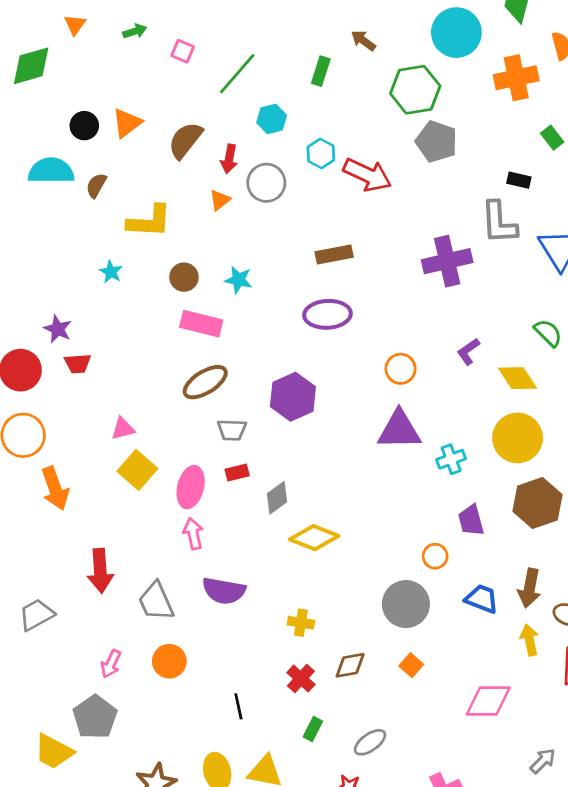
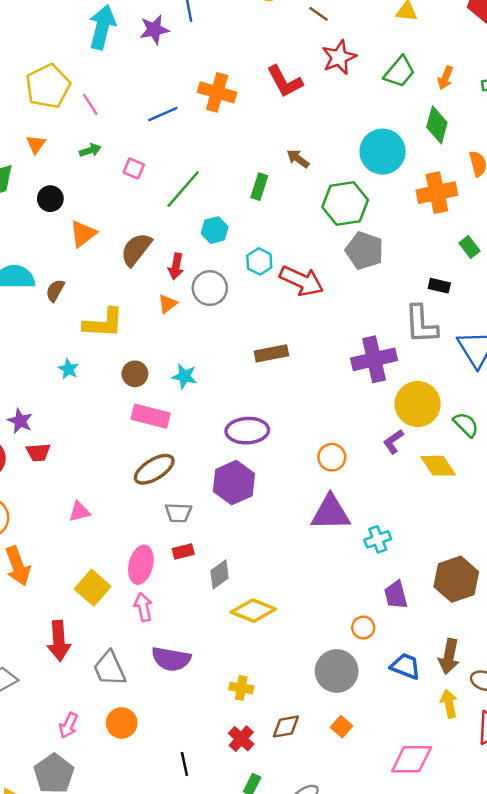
black circle: (84, 126) -> (50, 199), moved
purple ellipse: (327, 314) -> (247, 431), moved
yellow circle: (518, 438) -> (418, 404), moved
yellow square: (137, 470) -> (93, 588), moved

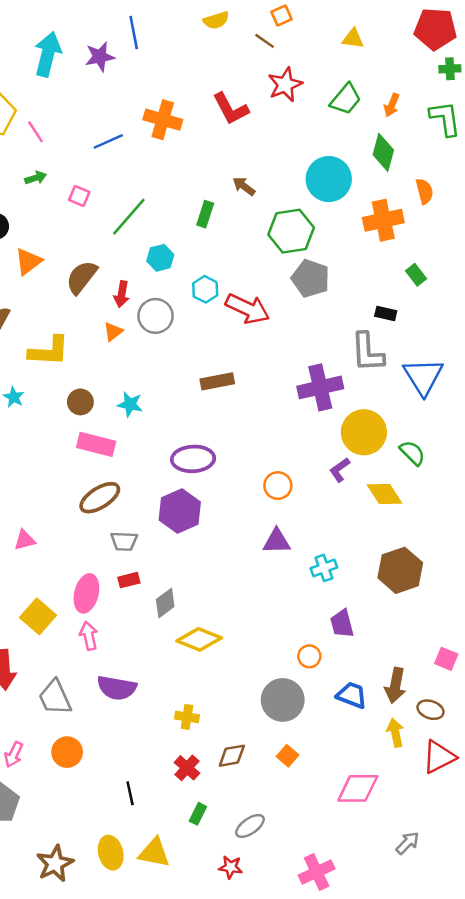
purple triangle: (331, 513) -> (277, 541), size x0.7
brown hexagon: (456, 579) -> (400, 570), moved

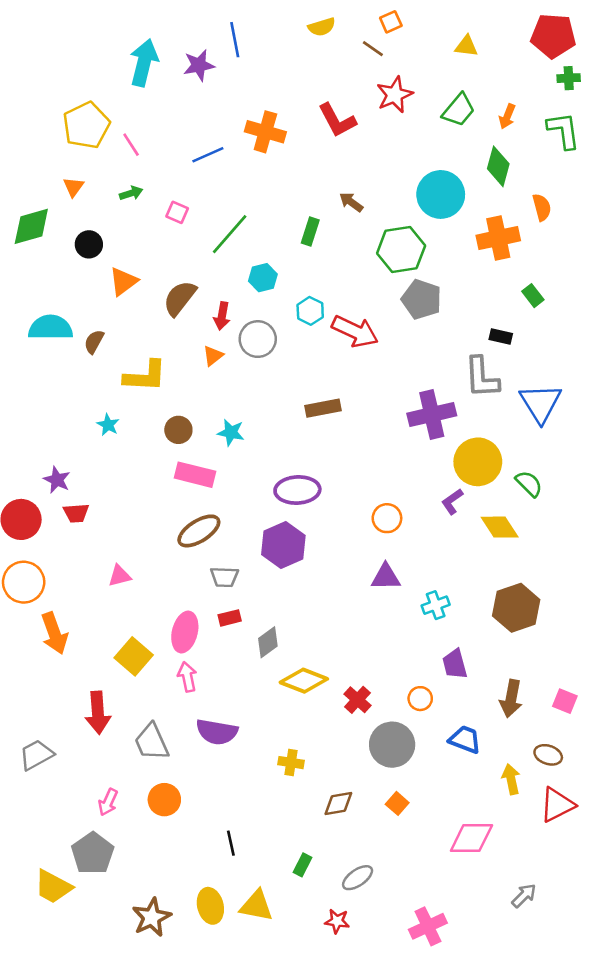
brown arrow: (395, 685) -> (511, 699), moved
red cross: (187, 768) -> (358, 700), moved

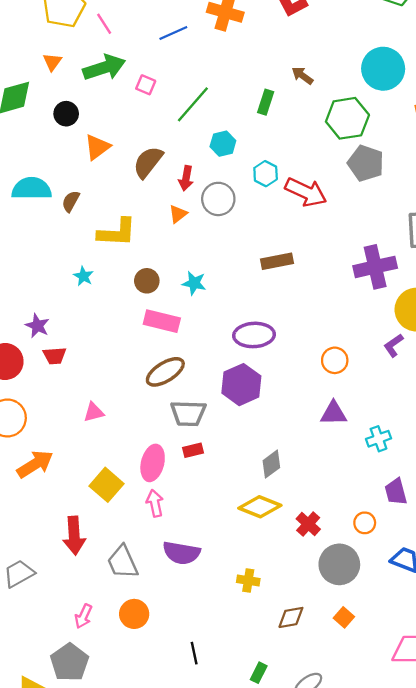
green arrow: (131, 193) -> (104, 68), size x2.0
gray trapezoid: (224, 577) -> (188, 413), size x1.4
orange arrow: (54, 633) -> (35, 464), turned -102
gray diamond: (268, 642) -> (271, 464), moved

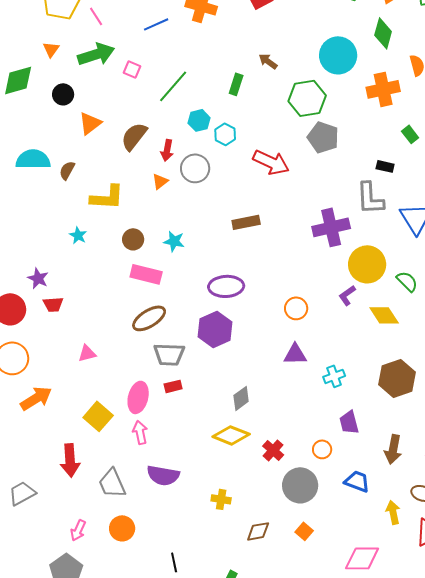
cyan hexagon: (266, 174) -> (225, 134), moved

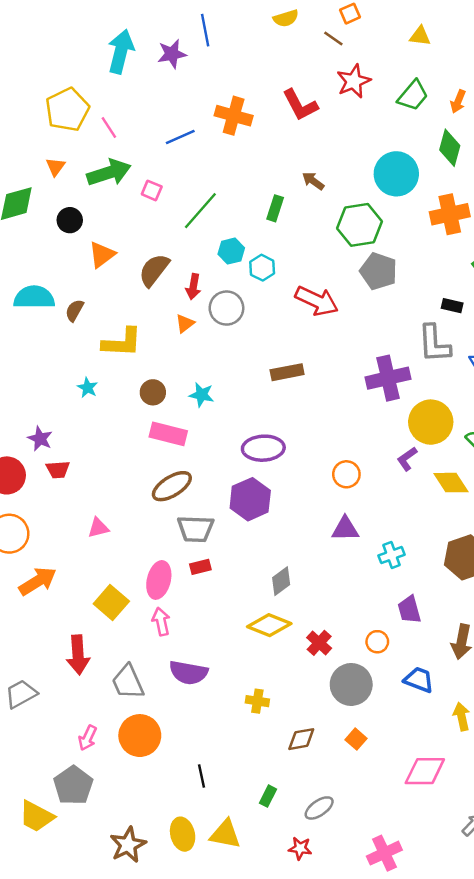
orange circle: (122, 528) -> (140, 736), size x1.4

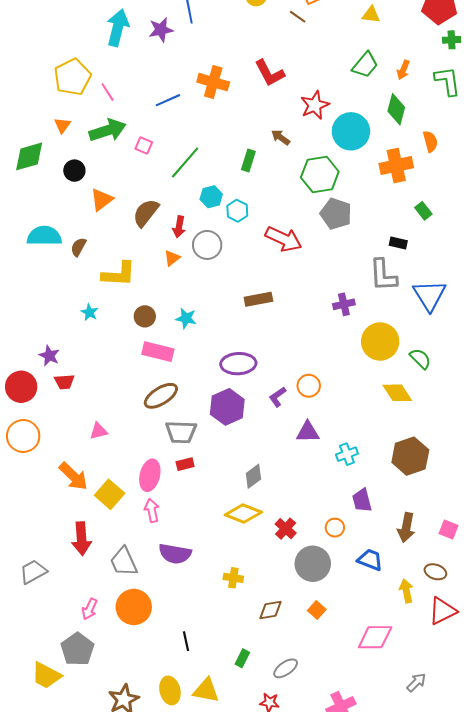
red star: (354, 81) -> (315, 105), moved
purple cross: (388, 378) -> (344, 304), size x0.6
purple L-shape: (407, 459) -> (278, 397), moved
orange arrow: (38, 581) -> (73, 476), moved, turned 76

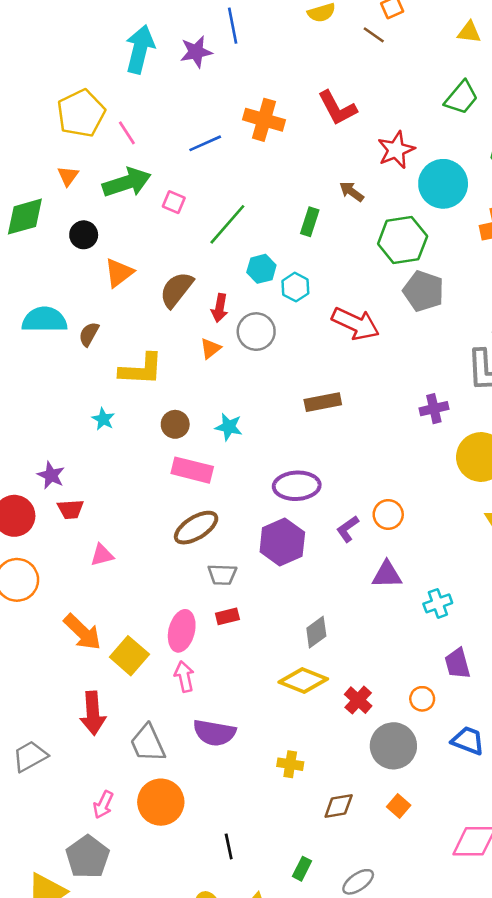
pink triangle: (99, 431) -> (102, 555), moved
gray trapezoid: (181, 432) -> (222, 575), size x0.7

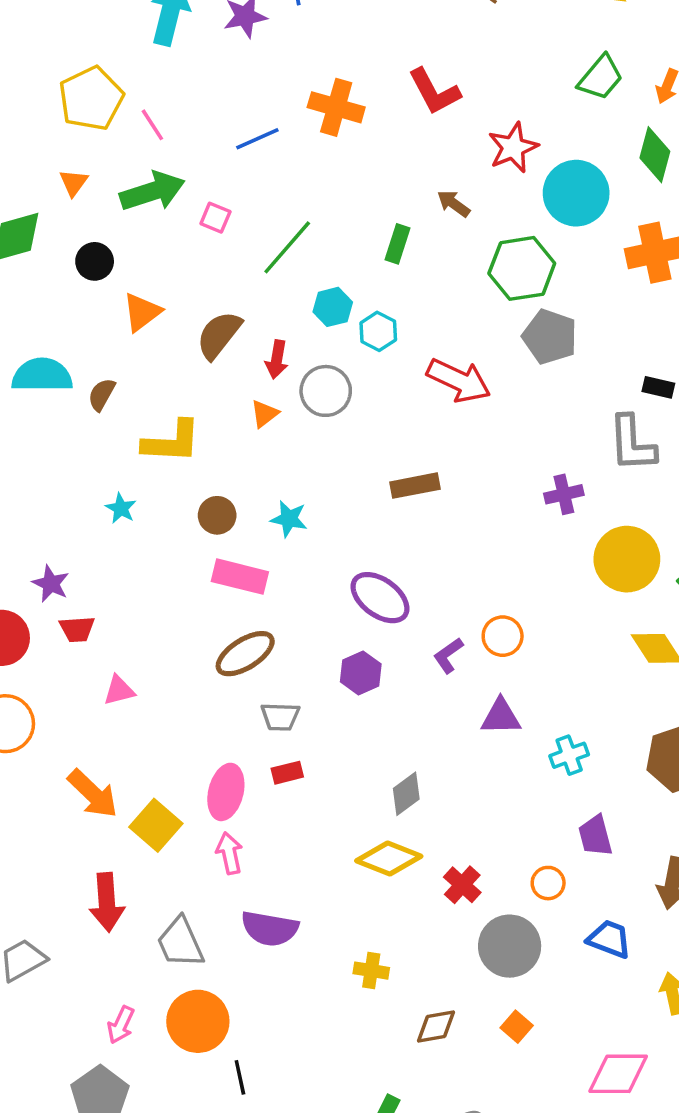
purple ellipse: (297, 486) -> (380, 598), turned 39
purple hexagon: (282, 542) -> (361, 673), size x0.7
black line: (229, 846) -> (240, 1077), moved

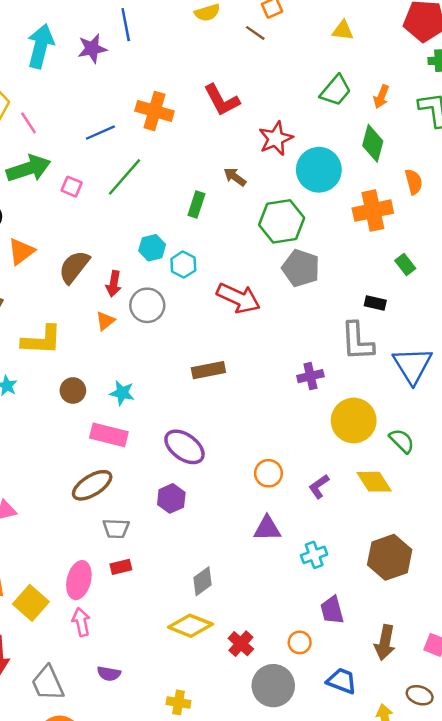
green line: (287, 247) -> (124, 177), moved
pink rectangle: (240, 577) -> (109, 435), moved
purple L-shape: (448, 655) -> (319, 486), moved
purple semicircle: (270, 929) -> (109, 674), size x0.6

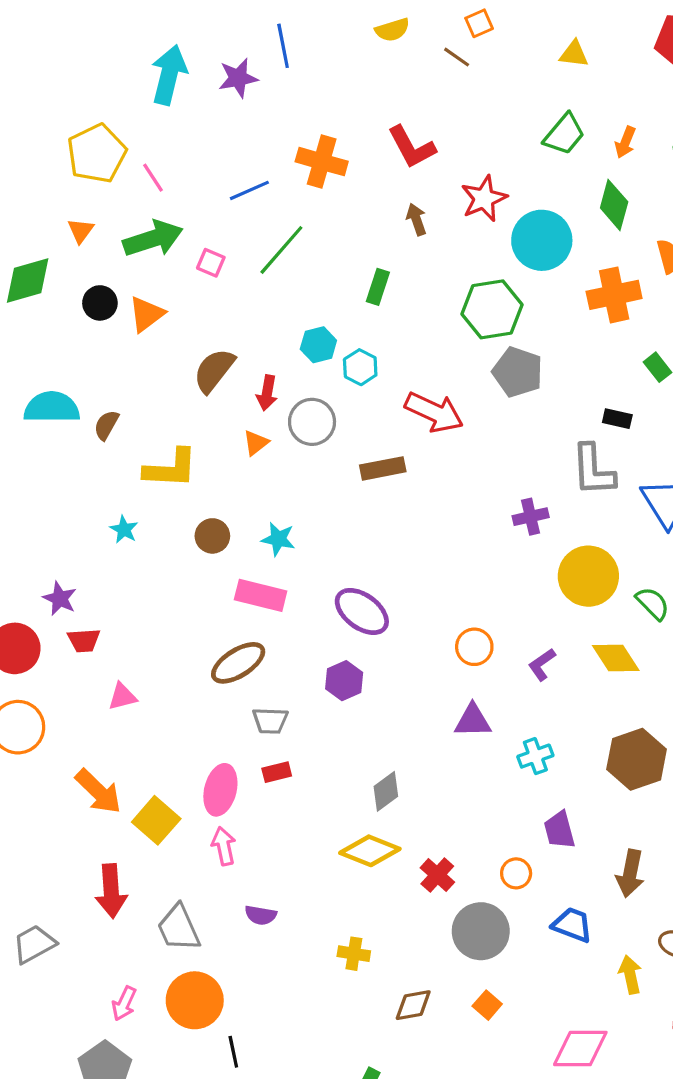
brown arrow: (235, 177) -> (416, 219), moved, turned 35
orange triangle: (21, 251) -> (147, 314), moved
brown rectangle: (208, 370) -> (383, 468), moved

